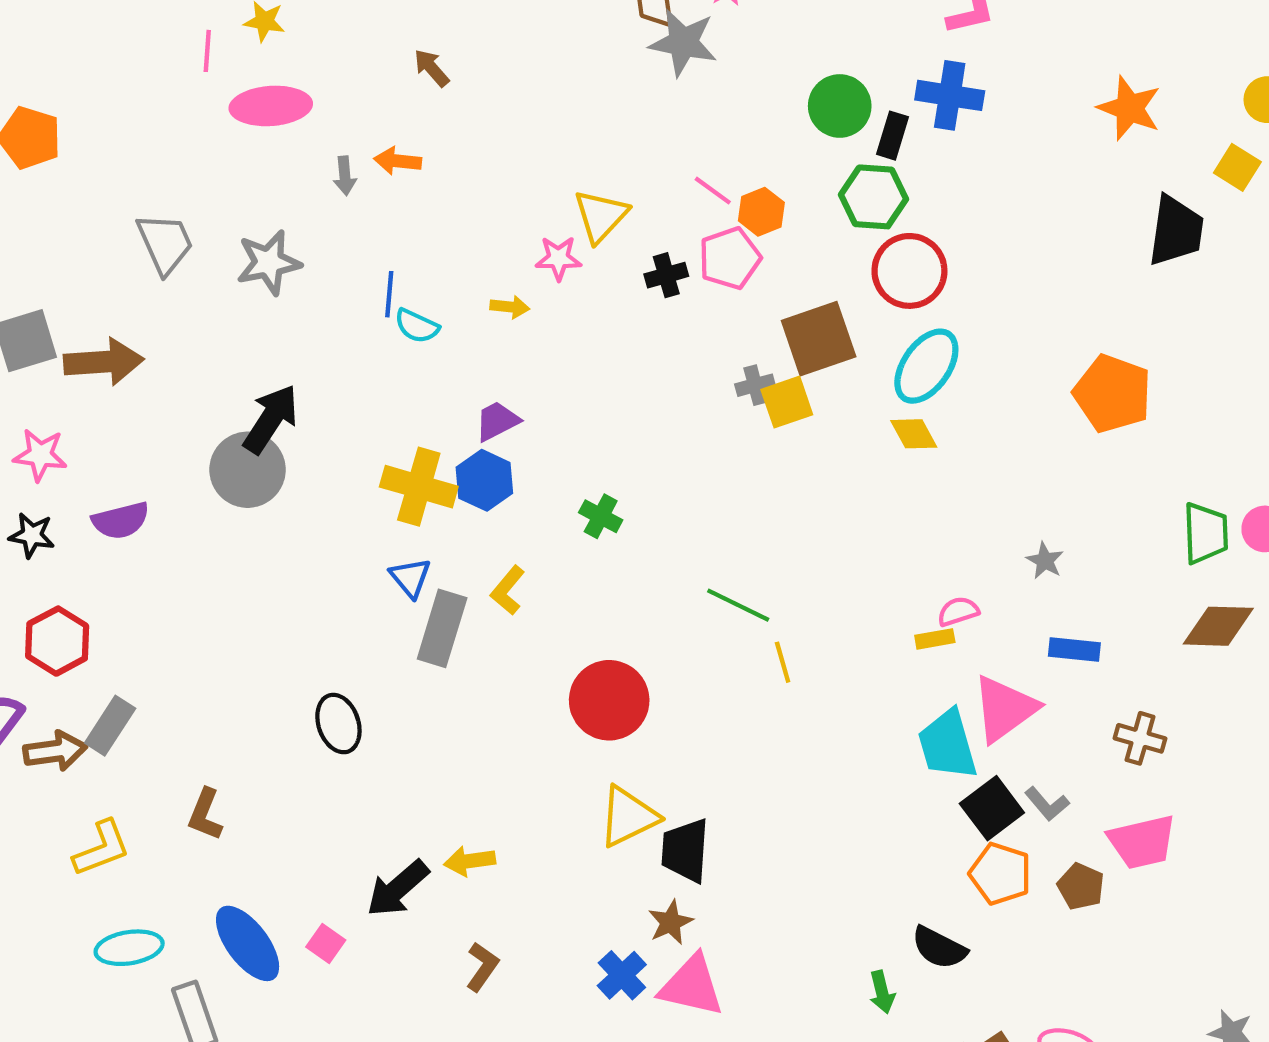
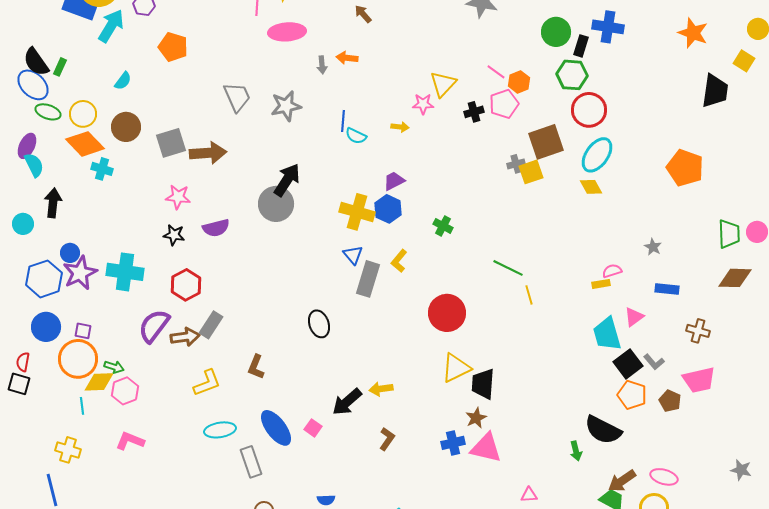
pink triangle: (1005, 709) -> (634, 317), size x0.6
black semicircle: (939, 948) -> (603, 430), size x1.4
blue cross: (622, 975) -> (453, 443), turned 30

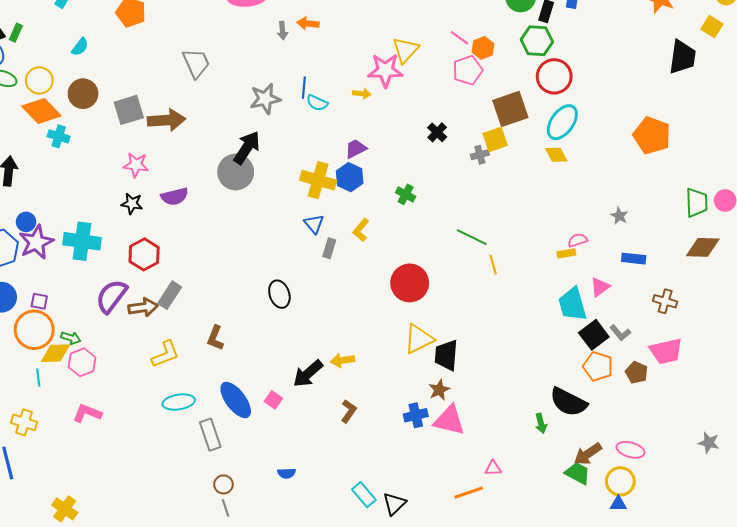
pink star: (423, 104) -> (385, 70), size x1.6
gray star: (286, 106) -> (265, 99), moved
black cross: (474, 112) -> (437, 132), moved, turned -30
gray cross: (516, 164) -> (480, 155), moved
gray rectangle: (368, 279) -> (329, 248), size x0.6

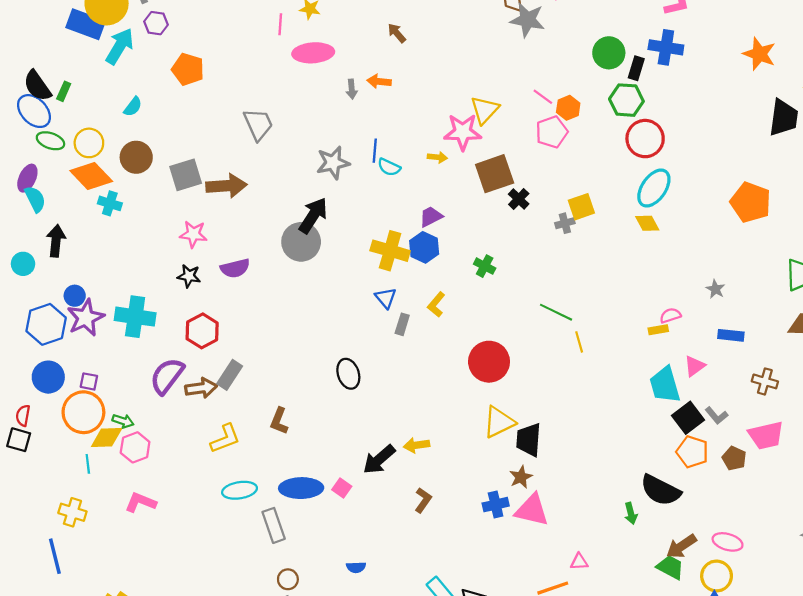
brown square: (510, 109) -> (495, 174), moved
blue ellipse: (236, 400) -> (301, 488), turned -54

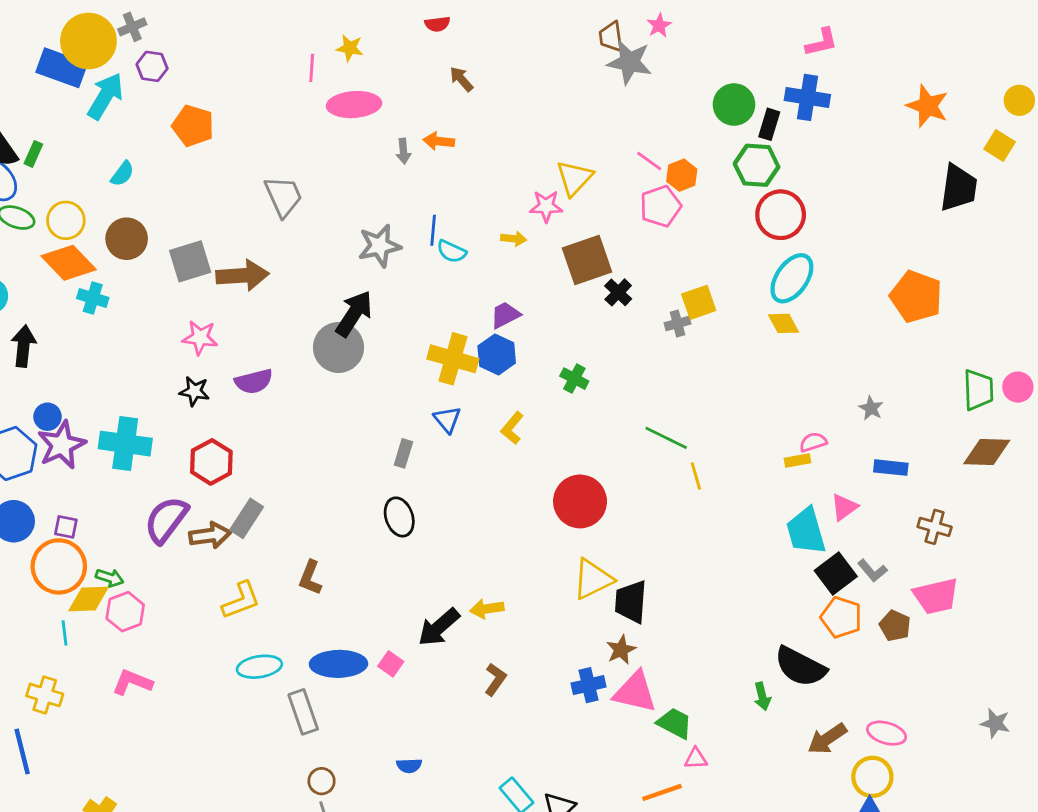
pink star: (463, 132) -> (546, 206), size x0.7
gray rectangle: (402, 324) -> (403, 453), moved
green trapezoid: (670, 567) -> (675, 723), moved

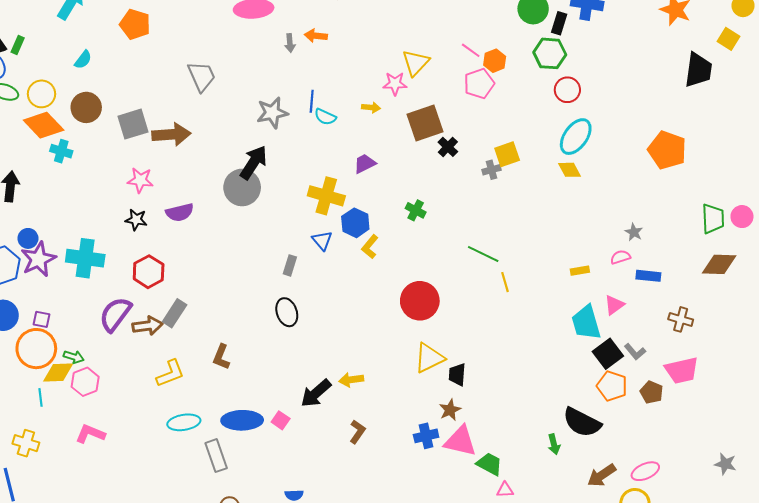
red circle: (781, 215) -> (567, 90), size x0.7
blue hexagon: (497, 355) -> (355, 223), moved
pink semicircle: (813, 442) -> (620, 257), moved
black trapezoid: (631, 602) -> (457, 375), size x0.7
pink ellipse: (887, 733) -> (645, 471), turned -40

